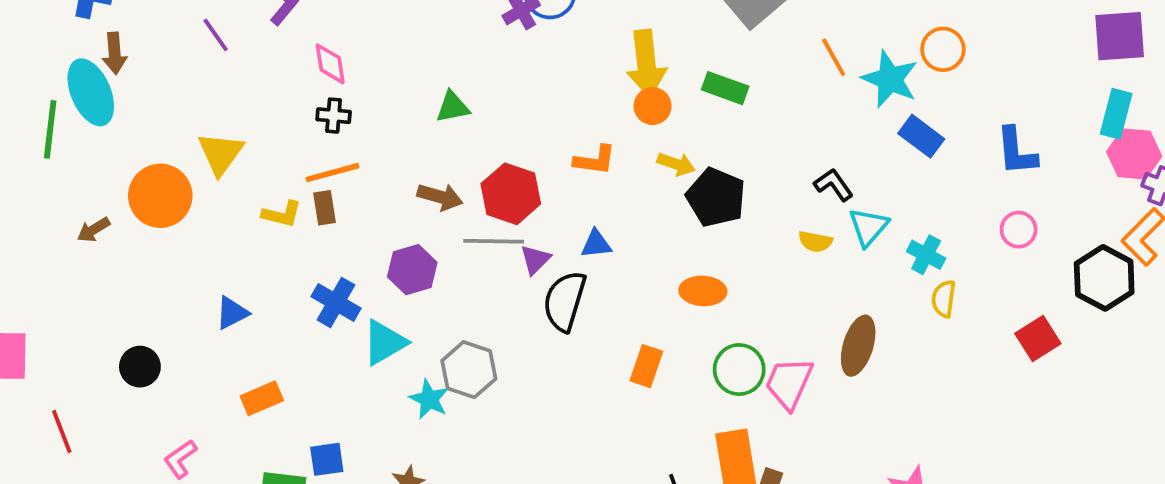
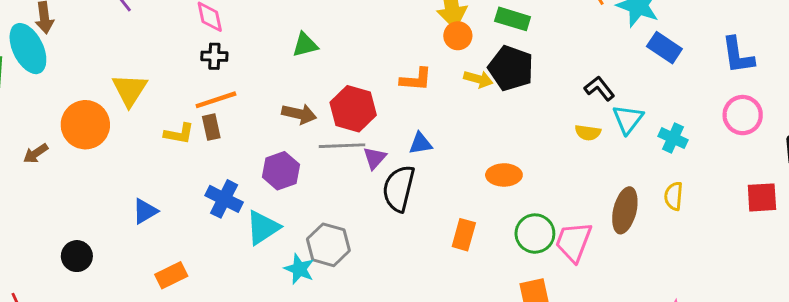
black pentagon: (716, 197) -> (511, 68), moved
pink circle: (1019, 230) -> (743, 115), size x1.4
yellow semicircle: (944, 299) -> (674, 196), moved
red square: (1038, 339) -> (762, 197), turned 32

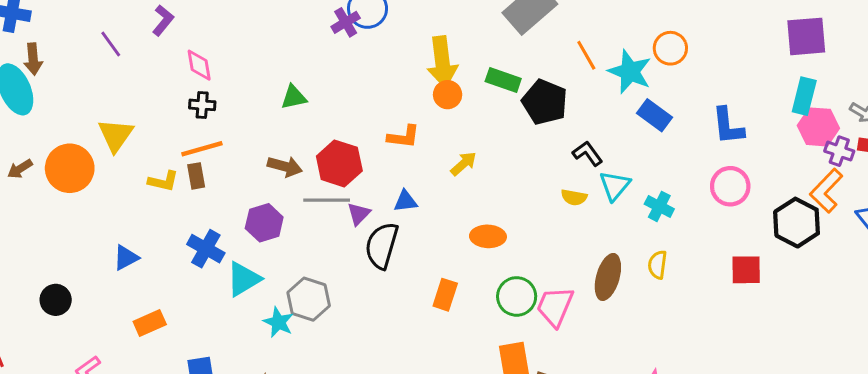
black pentagon: (511, 68) -> (545, 102), moved
yellow arrow: (478, 79) -> (464, 164), moved, turned -60
brown arrow: (36, 153) -> (20, 169), moved

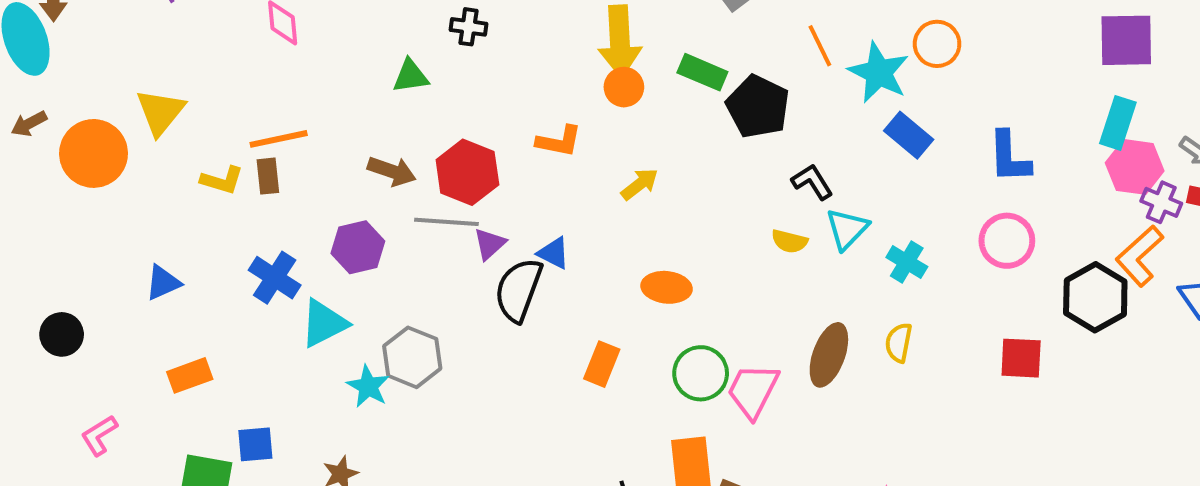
black cross: (202, 105) -> (468, 27), moved
brown arrow: (20, 169) -> (29, 124), moved
blue triangle: (405, 201) -> (554, 253), moved, turned 30

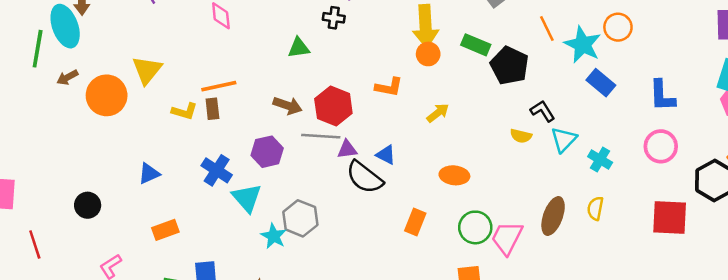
yellow semicircle: (789, 241) -> (521, 136), moved
purple triangle: (490, 244) -> (347, 149), turned 35
black semicircle: (518, 290) -> (365, 177), turned -72
cyan triangle: (324, 323) -> (247, 198), turned -44
red square: (1021, 358) -> (670, 217), size x1.4

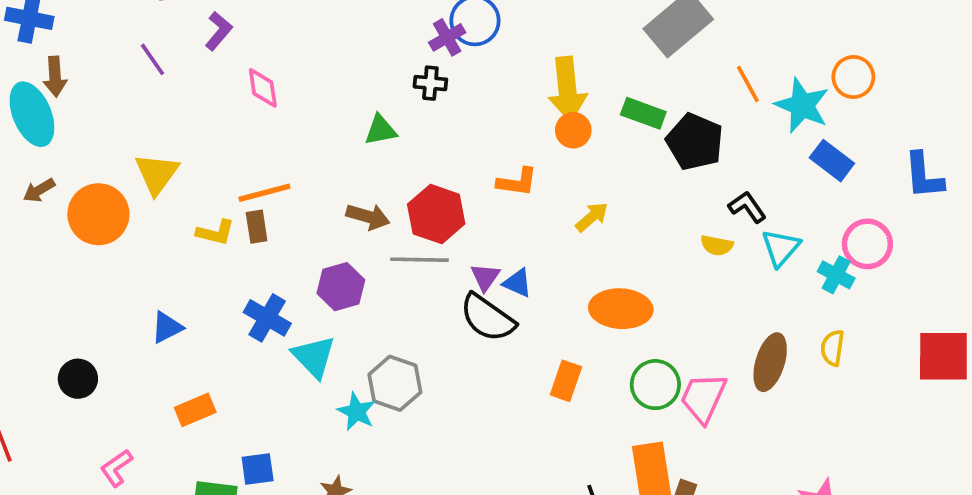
pink circle: (661, 146) -> (867, 244), moved
purple triangle: (347, 149) -> (485, 277), moved, turned -45
orange ellipse: (454, 175) -> (621, 309), size x1.4

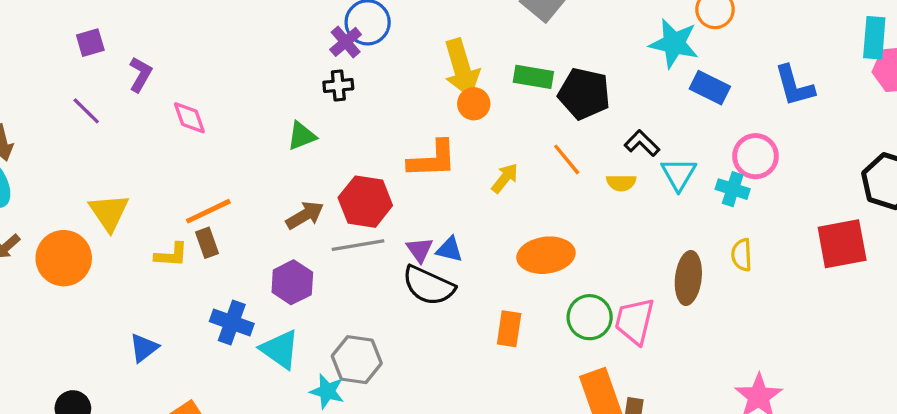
orange line: (748, 84) -> (567, 159), moved
orange L-shape: (517, 182) -> (432, 159), size x1.4
brown arrow: (368, 217) -> (305, 215), turned -36

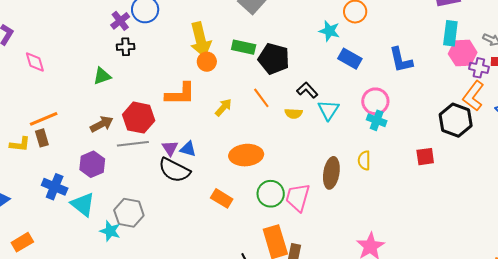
purple cross: (346, 42) -> (120, 21), moved
cyan star: (674, 43) -> (329, 31), size x0.7
cyan cross: (733, 189) -> (377, 120), moved
red square: (842, 244) -> (425, 157), size x0.6
orange rectangle: (509, 329) -> (222, 198), turned -70

